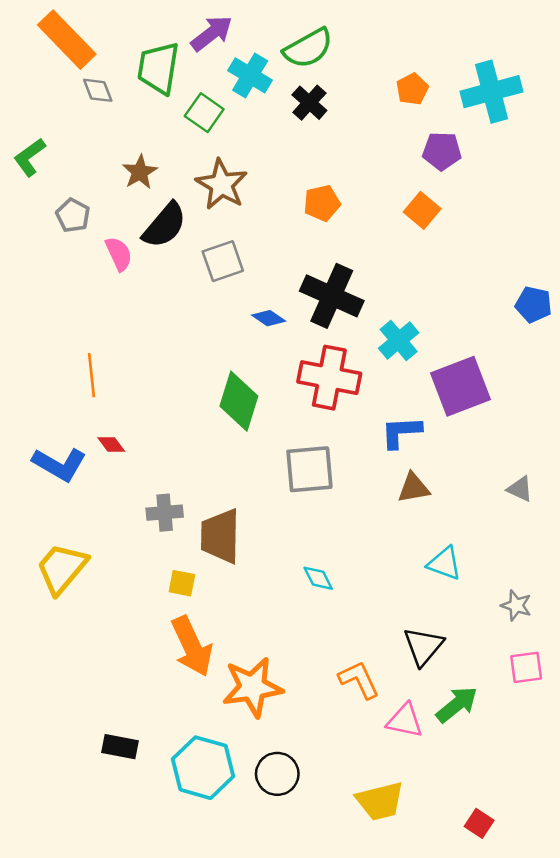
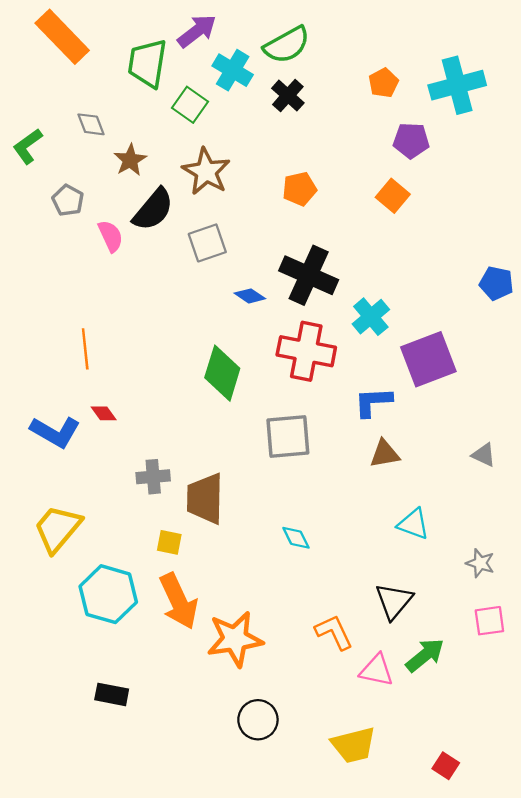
gray diamond: (98, 90) -> (91, 124), moved
cyan hexagon: (203, 768) -> (108, 594), moved

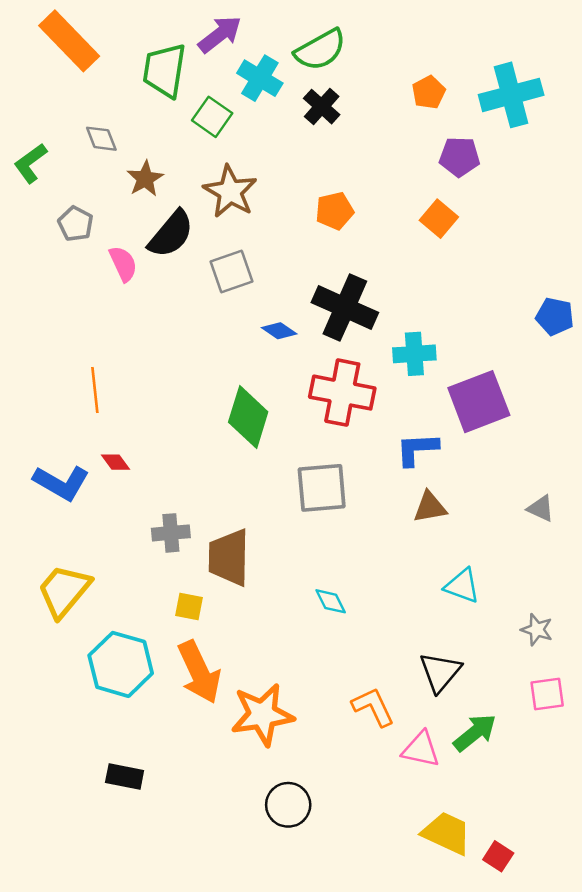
cyan cross: (371, 317) -> (414, 354), turned 36
yellow trapezoid: (354, 745) -> (447, 833), moved, turned -141

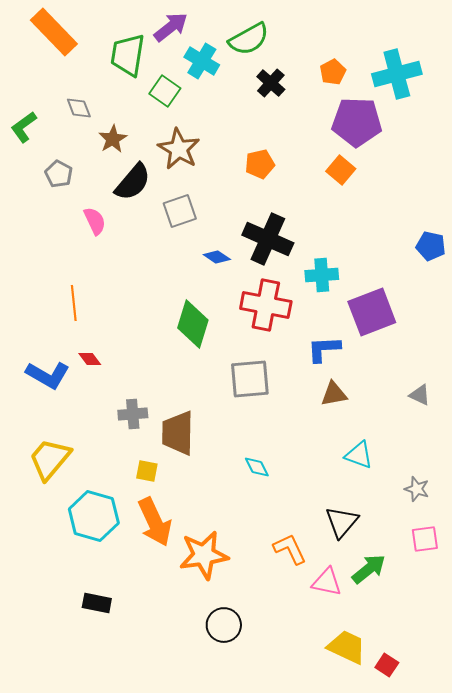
black cross: (322, 107) -> (271, 83), moved
purple pentagon: (460, 157) -> (357, 122), size x1.6
pink semicircle: (123, 264) -> (95, 221), moved

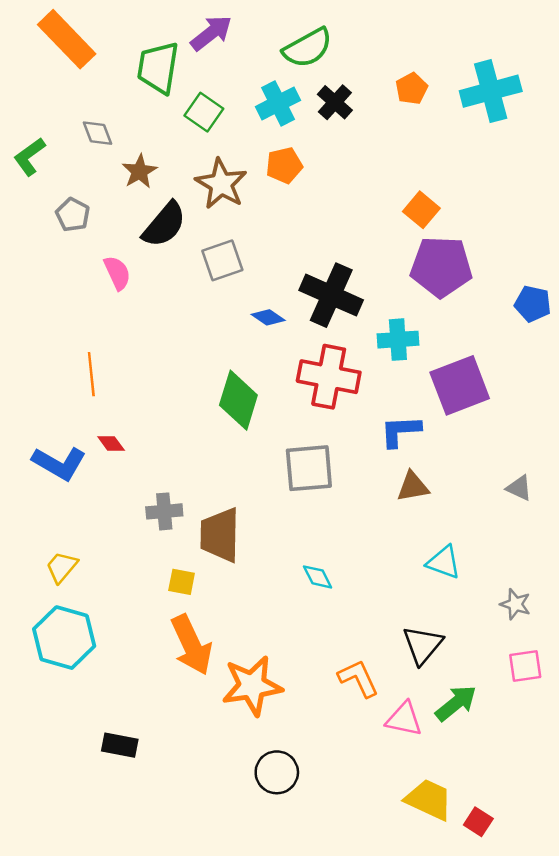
cyan cross: (202, 61) -> (278, 103), moved, turned 32
purple pentagon: (357, 122) -> (441, 267), moved
orange pentagon: (260, 164) -> (284, 165), moved
yellow trapezoid: (50, 459) -> (62, 567), size x0.6
cyan hexagon: (94, 516) -> (64, 638), moved

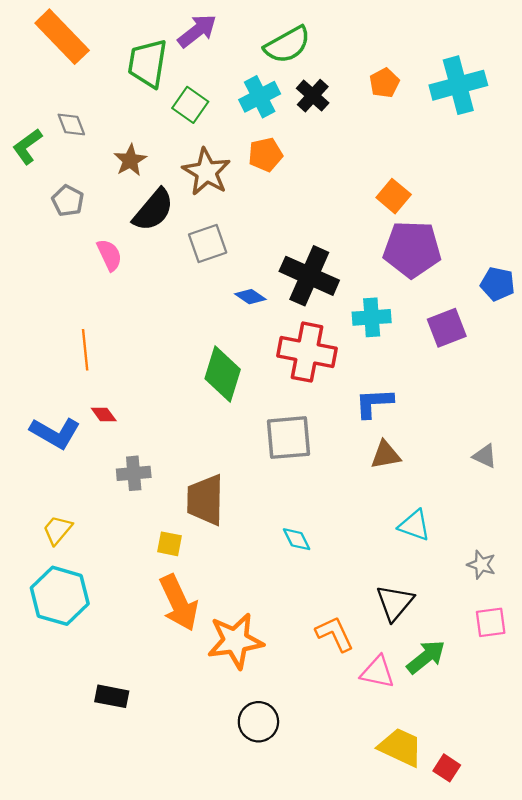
gray diamond: (98, 133) -> (71, 124), moved
purple square: (460, 385) -> (447, 328), moved, size x0.7
gray cross: (164, 511) -> (134, 473), moved

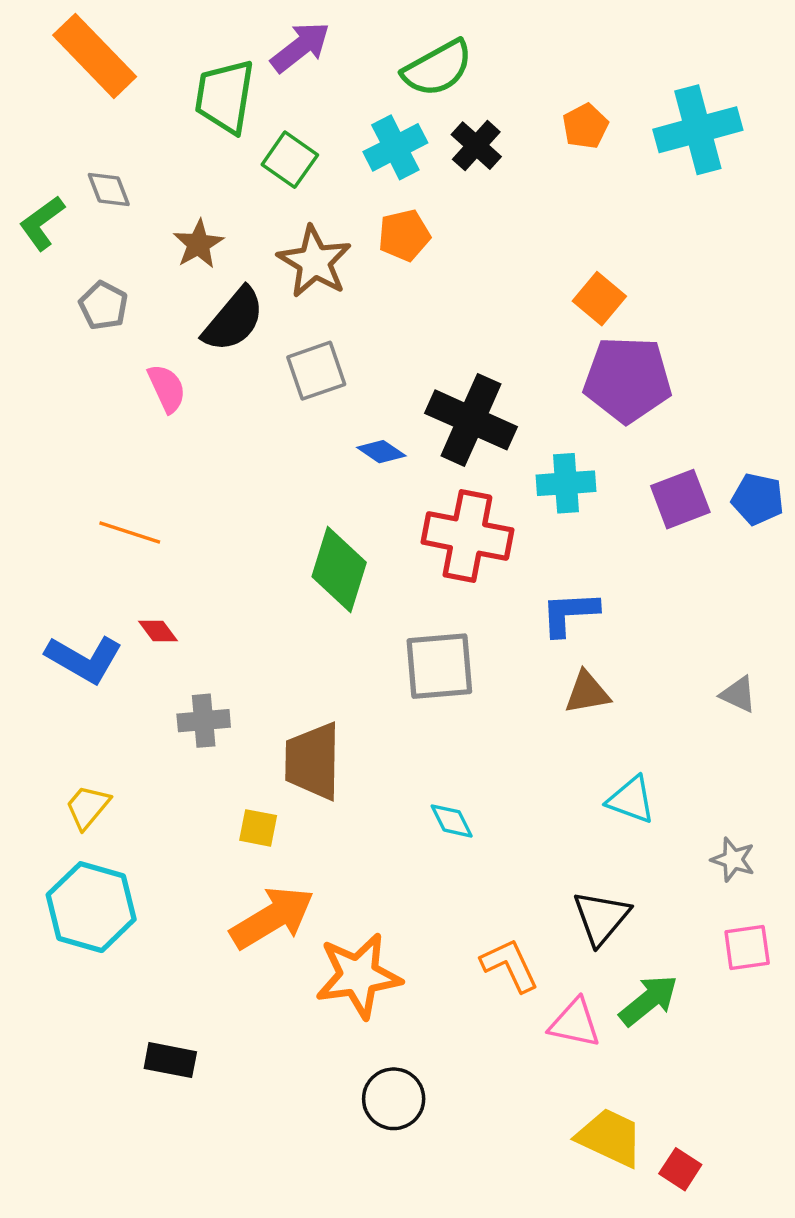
blue pentagon: (498, 284) -> (758, 499), moved
orange line: (85, 350) -> (130, 532), turned -66
orange arrow: (179, 603) -> (272, 918), turned -96

